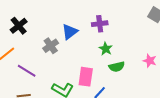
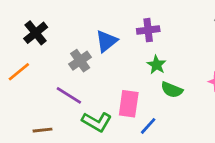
green semicircle: (117, 67) -> (172, 90), turned 35
purple line: (27, 71) -> (69, 95), moved

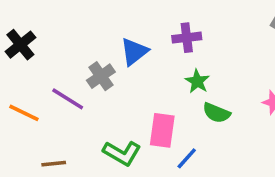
black cross: (36, 33) -> (20, 45), moved
orange line: (19, 72) -> (24, 113), moved, turned 65
purple line: (69, 95) -> (68, 99), moved

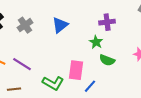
purple cross: (187, 38) -> (107, 22), moved
gray cross: (101, 76) -> (25, 25), moved
purple line: (68, 99) -> (22, 64), moved

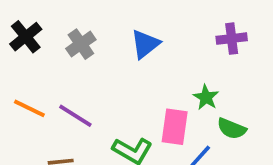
green star: (96, 42) -> (206, 97), moved
green semicircle: (107, 60) -> (232, 129), moved

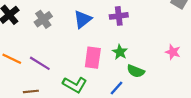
purple cross: (232, 39) -> (119, 16), moved
pink rectangle: (175, 127) -> (93, 58), moved

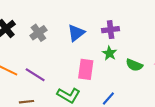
green star: (120, 52) -> (109, 53), moved
green semicircle: (136, 71) -> (134, 65), moved

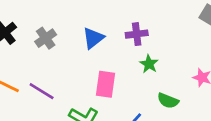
green star: (109, 53) -> (149, 64), moved
green semicircle: (134, 65) -> (168, 101), moved

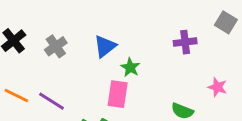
purple cross: (137, 34) -> (185, 42), moved
green star: (149, 64) -> (130, 67), moved

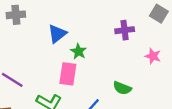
gray cross: (56, 46) -> (16, 15), moved, turned 30
pink star: (217, 87) -> (153, 56), moved

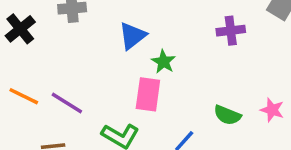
pink star: (153, 56) -> (272, 110), moved

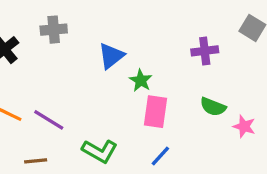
pink rectangle: (148, 94) -> (155, 112), moved
green semicircle: (227, 115) -> (213, 107), moved

